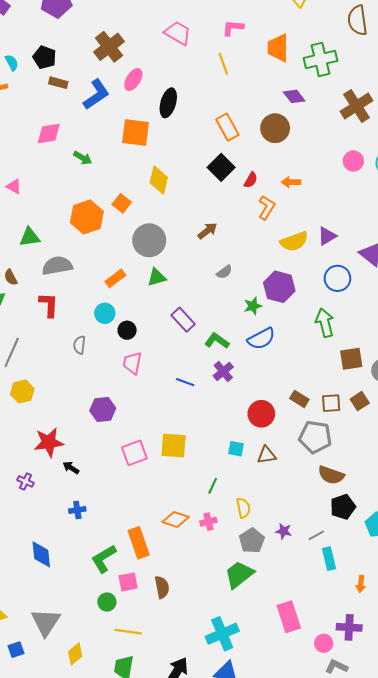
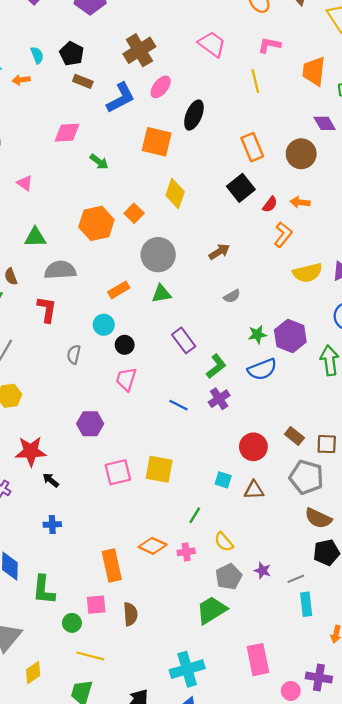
orange arrow: (291, 182) -> (300, 202), moved
purple hexagon: (279, 287) -> (290, 336), moved
green L-shape: (217, 341) -> (216, 366), turned 100
yellow semicircle: (243, 508) -> (224, 542), turned 144
green L-shape: (104, 559) -> (44, 590), moved, turned -60

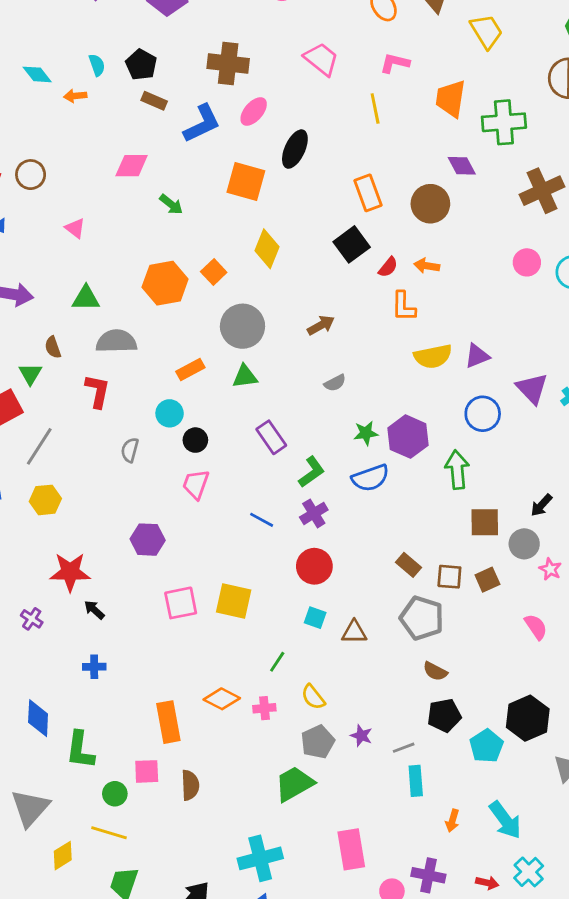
brown cross: (139, 50) -> (228, 64), turned 36
orange L-shape: (283, 235) -> (403, 306), turned 140
red circle: (253, 447) -> (314, 566), moved
brown semicircle: (318, 518) -> (435, 671), size x0.7
yellow line: (90, 656) -> (109, 833), moved

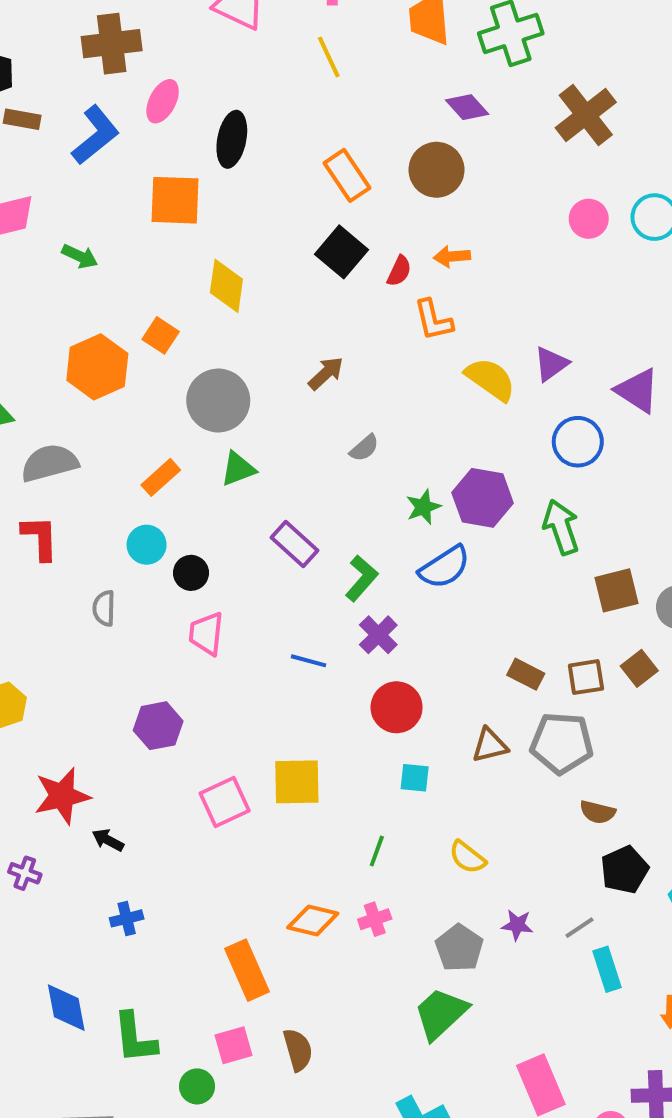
yellow semicircle: (433, 356) -> (490, 379), turned -120
brown triangle: (354, 632) -> (490, 745), moved
yellow semicircle: (313, 697) -> (467, 857), moved

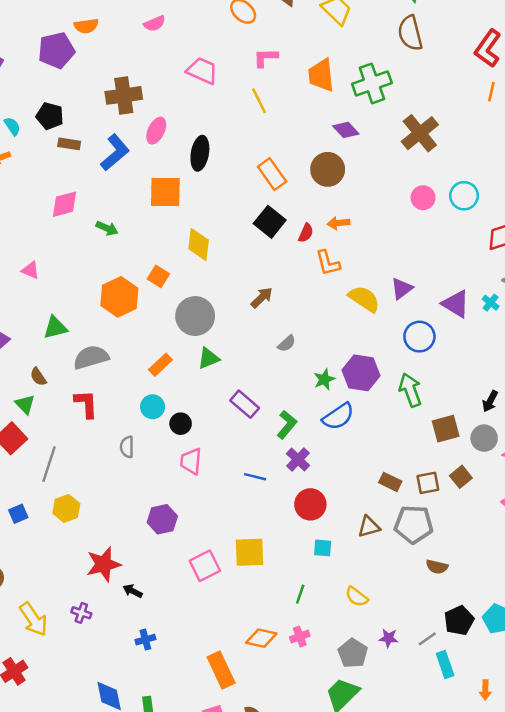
black pentagon: (625, 870) -> (459, 620), moved

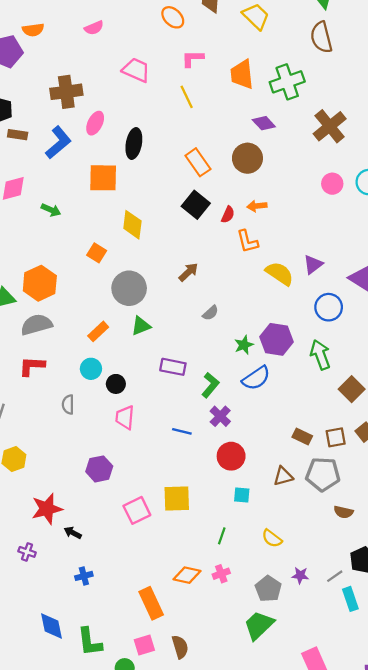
orange hexagon: (119, 297) -> (40, 283), moved
red L-shape: (86, 404) -> (32, 366), turned -84
purple rectangle: (245, 404) -> (173, 367), turned -30
brown square: (446, 429) -> (352, 389), turned -30

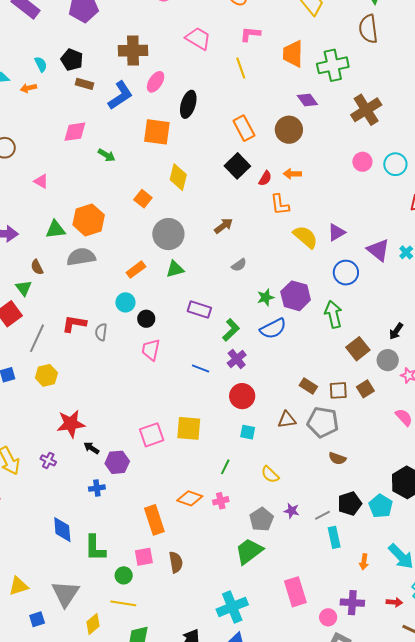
red L-shape: (32, 366) -> (74, 324), moved
purple hexagon: (99, 469) -> (117, 462), moved

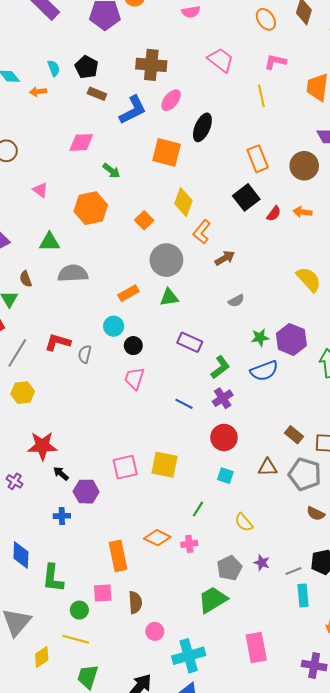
orange L-shape: (280, 205) -> (202, 232), moved, turned 40
orange hexagon: (89, 220) -> (91, 208), moved
pink circle: (328, 617) -> (155, 631), moved

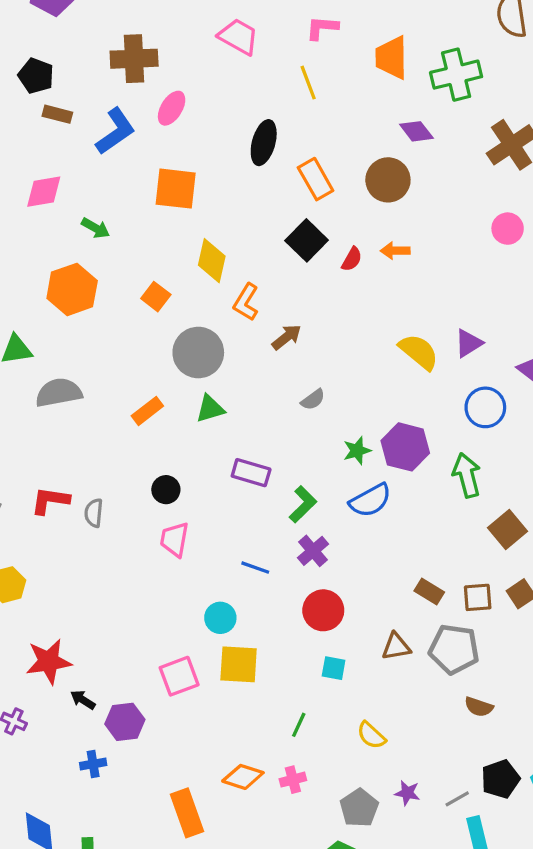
black ellipse: (202, 127) -> (264, 143), moved
cyan circle: (114, 326) -> (220, 618), moved

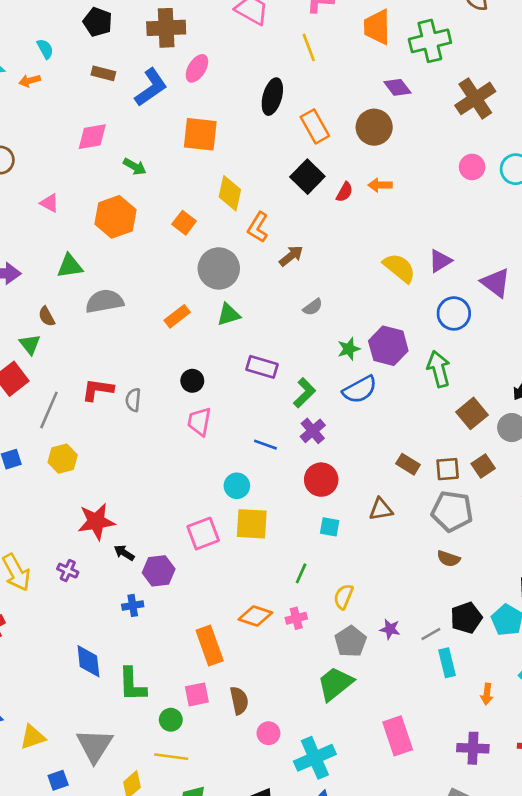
black pentagon: (36, 76) -> (98, 22), moved
gray pentagon: (454, 649) -> (452, 511), moved
yellow semicircle: (371, 735) -> (343, 597), moved, turned 70

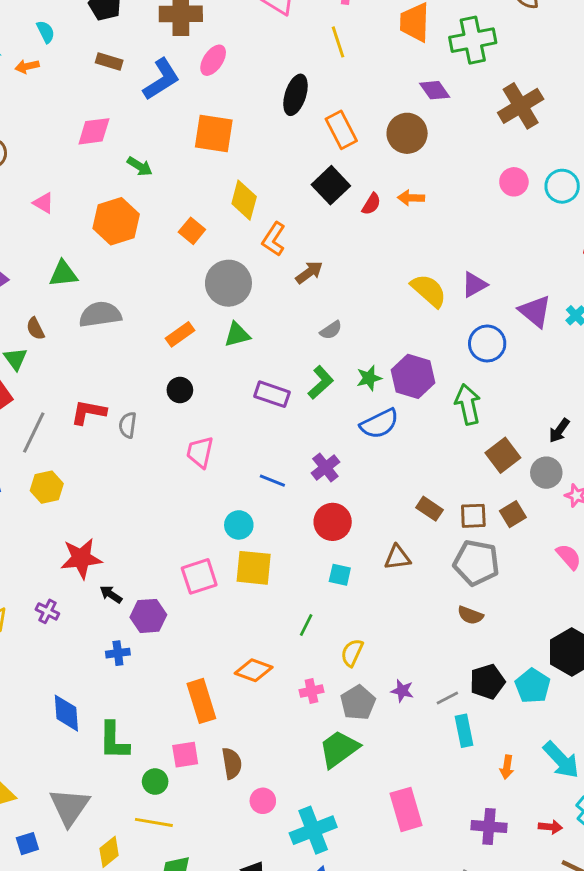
black circle: (192, 381) -> (180, 390), moved
green L-shape: (304, 393) -> (321, 382), moved
pink cross: (296, 618) -> (311, 691), moved

